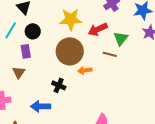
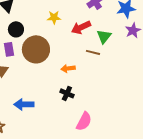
yellow star: (71, 19) -> (54, 17), size x0.6
brown circle: (70, 51) -> (36, 49), moved
black cross: (59, 85) -> (67, 93), moved

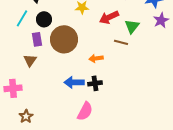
black cross: (67, 93) -> (95, 83), turned -32
blue arrow: (24, 104) -> (74, 82), moved
pink semicircle: (84, 121) -> (85, 111), moved

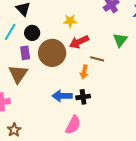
red arrow: (109, 17) -> (79, 42), moved
brown line: (121, 42) -> (97, 59), moved
orange arrow: (96, 58) -> (84, 72), turned -72
brown triangle: (30, 60) -> (18, 74), size x1.5

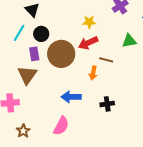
yellow star: (70, 21) -> (89, 22), moved
green triangle: (120, 40) -> (129, 41), turned 42
black cross: (83, 97) -> (107, 104), moved
pink semicircle: (73, 125) -> (61, 126), moved

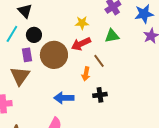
green triangle: (129, 41) -> (112, 36), moved
brown line: (106, 60) -> (99, 61), turned 40
black cross: (107, 104) -> (100, 95), moved

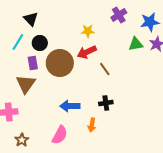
green triangle: (112, 36) -> (136, 44), moved
orange arrow: (86, 74) -> (92, 125), moved

